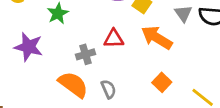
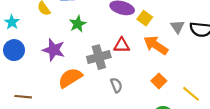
gray cross: (86, 54) -> (99, 57), size x1.5
orange semicircle: (73, 84) -> (70, 78), moved, turned -70

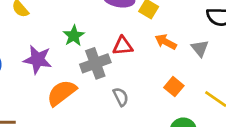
green star: (78, 24) -> (74, 36), moved
gray triangle: (178, 27) -> (200, 48), moved
orange arrow: (156, 45) -> (166, 42), size x0.7

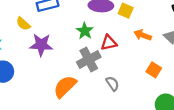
green star: (74, 36) -> (85, 31), moved
purple star: (38, 60) -> (41, 45), moved

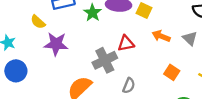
green star: (85, 31) -> (93, 13), moved
gray semicircle: (112, 84) -> (129, 86), turned 56

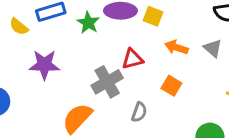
yellow semicircle: (38, 22) -> (19, 27), moved
orange square: (172, 72) -> (171, 86), moved

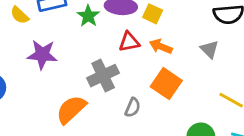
orange arrow: (176, 47) -> (161, 47), moved
red triangle: (132, 59) -> (129, 42), moved
orange square: (171, 86) -> (166, 84), size x1.5

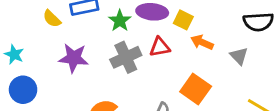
orange arrow: (161, 47) -> (202, 42), moved
gray cross: (103, 76) -> (126, 57), moved

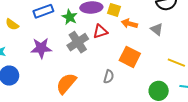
yellow semicircle: (52, 19) -> (12, 24), moved

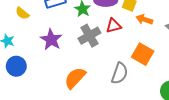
purple star: (41, 48) -> (51, 40), turned 30
gray semicircle: (109, 77) -> (120, 73), size x1.5

